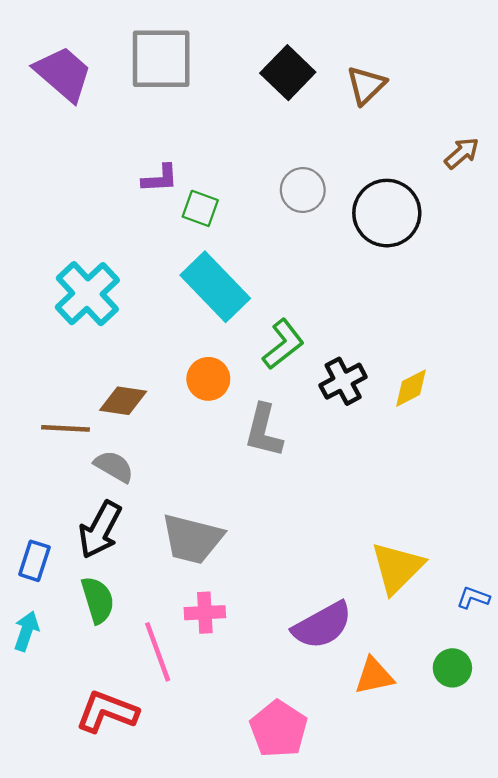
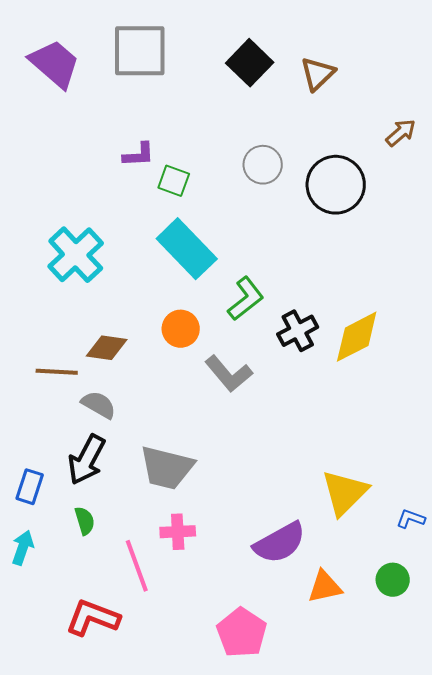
yellow diamond: (411, 388) -> (357, 337), size x1.5
gray L-shape: (264, 431) -> (229, 374), turned -54
green semicircle: (98, 600) -> (85, 521), size x0.7

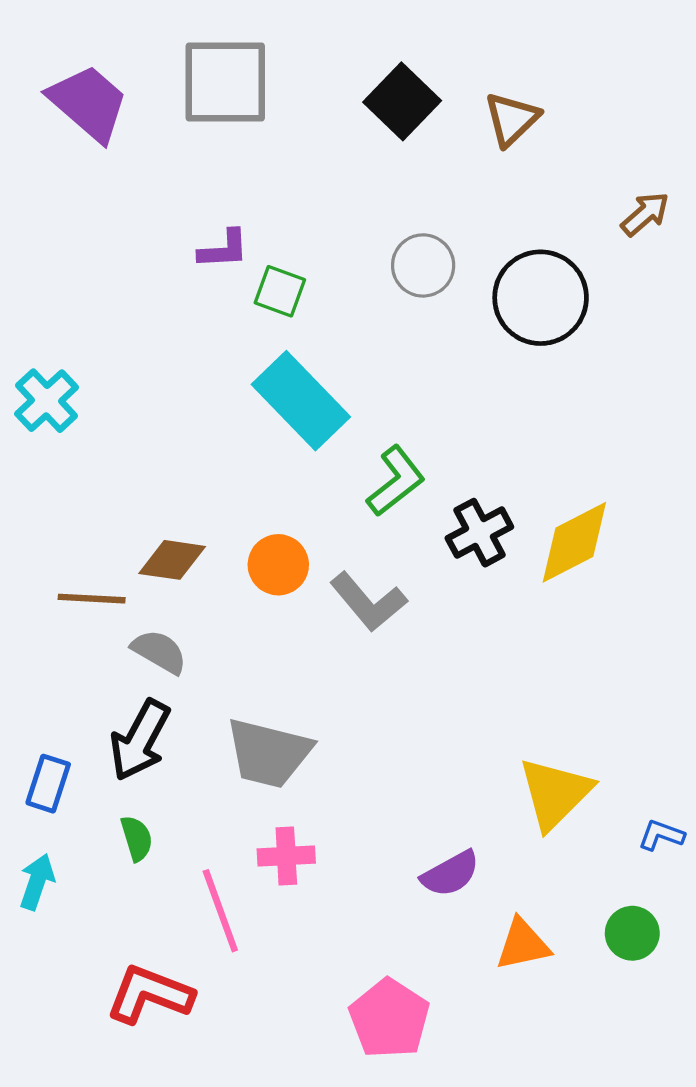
cyan cross: (76, 255) -> (47, 401), moved, size x0.7
orange circle: (181, 329) -> (278, 565), moved
purple semicircle: (280, 543) -> (450, 874), size x0.7

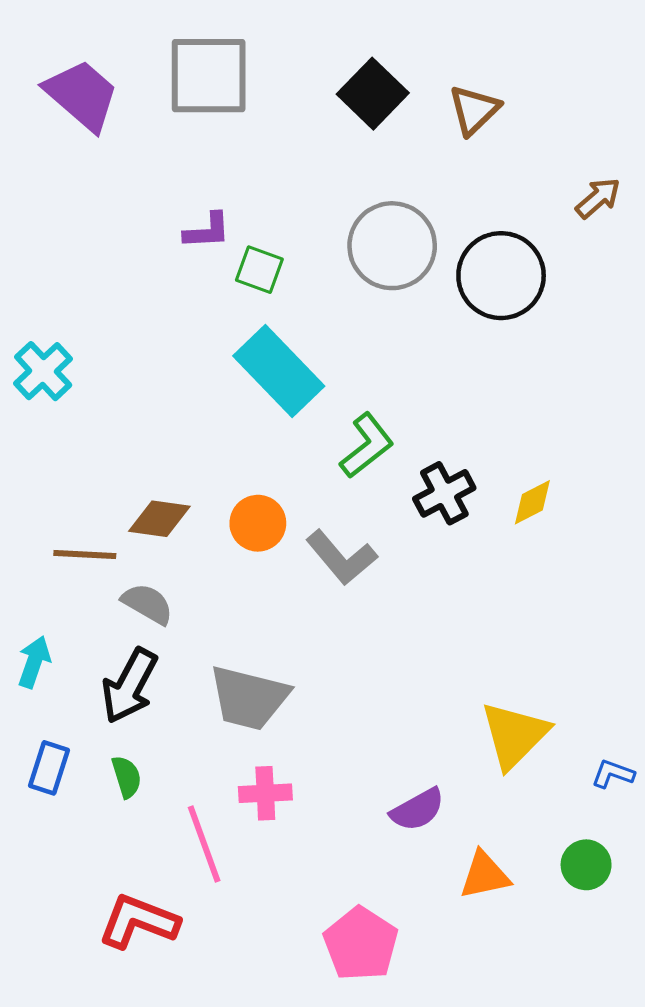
gray circle: (423, 265) -> (392, 246), size x1.5
yellow diamond: (574, 542) -> (532, 502), size x0.6
blue rectangle: (48, 784) -> (49, 768), moved
cyan arrow: (37, 882) -> (34, 662), moved

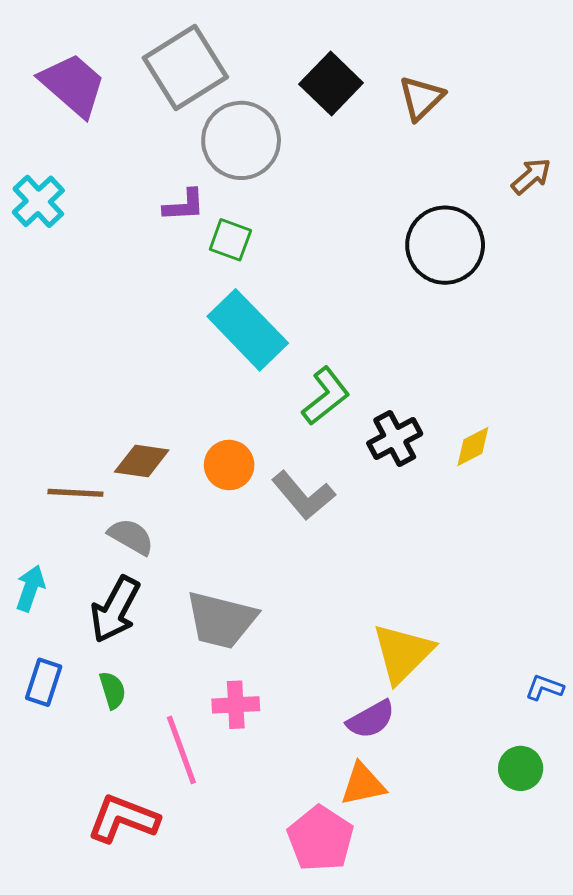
gray square: (209, 76) -> (185, 68), turned -32
gray circle: (392, 246) -> (241, 140), moved
cyan cross: (43, 371) -> (38, 201), moved
yellow triangle: (514, 735) -> (403, 653), moved
orange triangle: (485, 875) -> (363, 784), moved

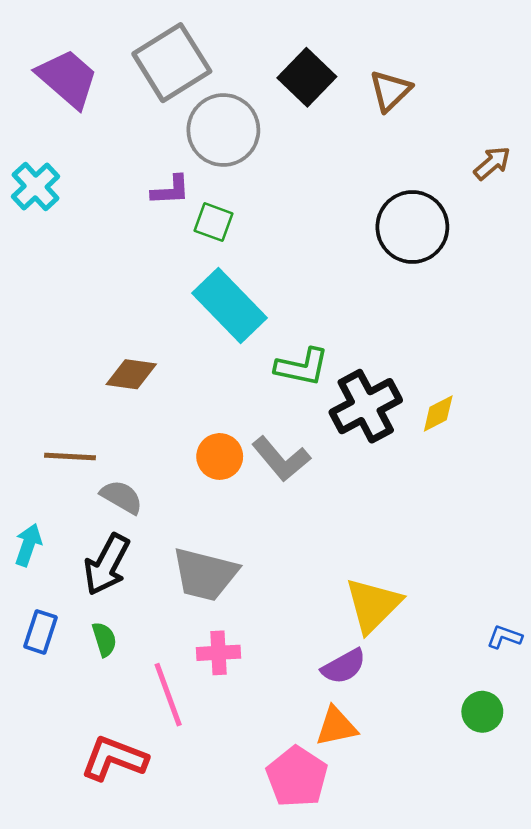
green L-shape: (326, 396) -> (302, 367), turned 50
black cross: (395, 439) -> (366, 406), size x1.4
brown diamond: (142, 461) -> (131, 374), moved
orange circle: (229, 465) -> (220, 456), moved

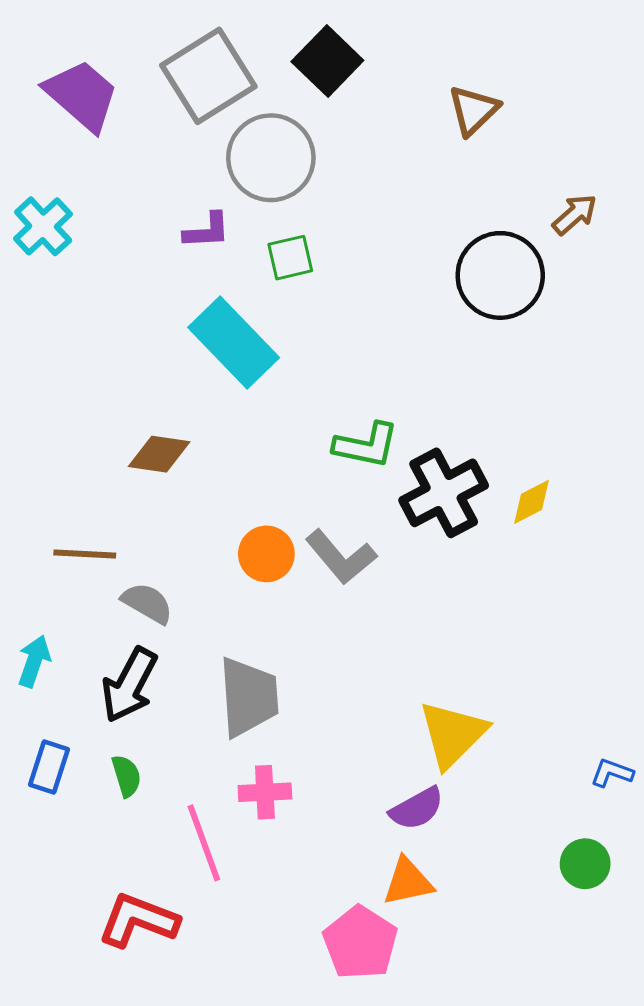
black square: (307, 77) -> (327, 61), moved
brown arrow: (492, 163) -> (575, 214), moved
green square: (214, 222) -> (290, 258), moved, turned -33
cyan rectangle: (230, 306) -> (234, 342), moved
gray trapezoid: (205, 574) -> (249, 697), turned -108

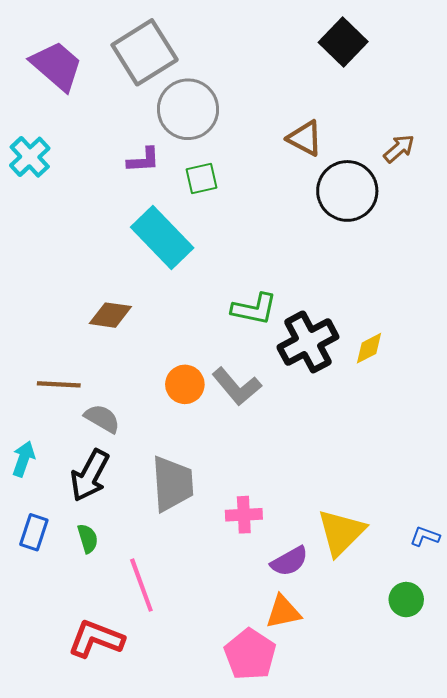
black square: (327, 61) -> (343, 42), moved
brown triangle: (473, 110) -> (305, 138), moved, turned -48
yellow triangle: (453, 734) -> (341, 532), moved
pink cross: (265, 792) -> (244, 515), moved

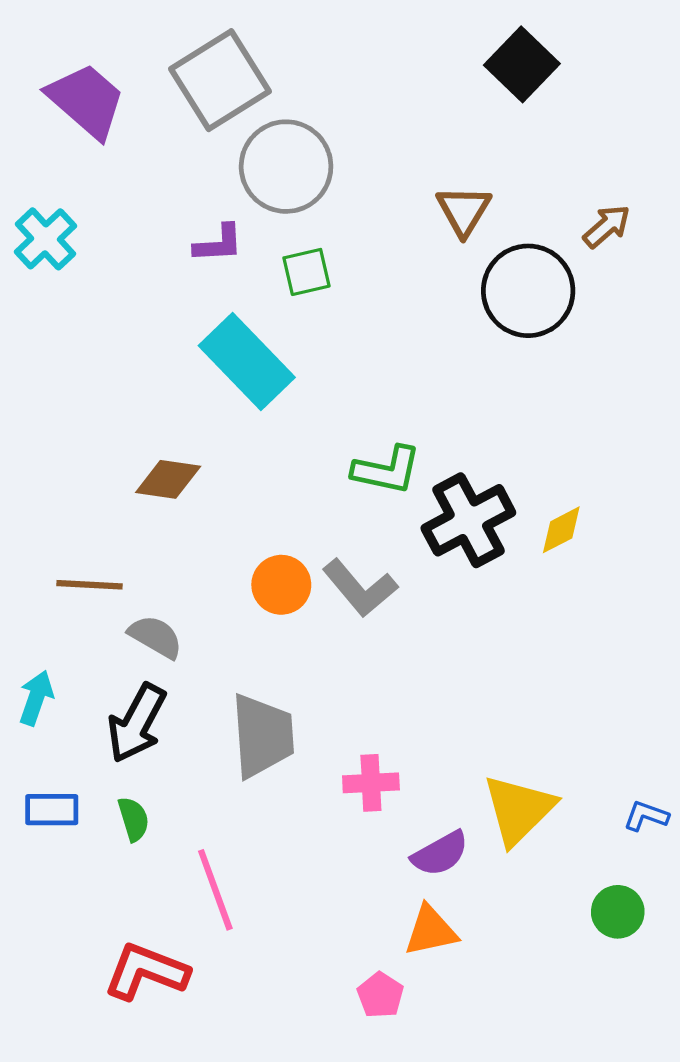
brown triangle: (305, 138) -> (464, 211), turned 33
blue rectangle: (34, 532) -> (52, 810), turned 72
pink pentagon: (250, 654) -> (380, 995), size x0.6

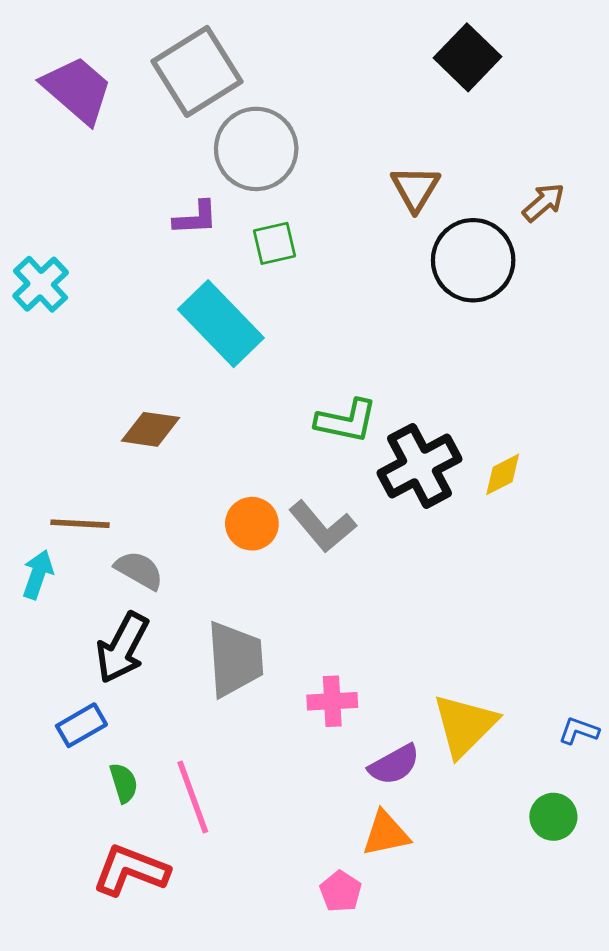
cyan cross: (45, 239) -> (41, 284), moved
cyan arrow: (36, 698) -> (38, 574), moved
blue rectangle: (52, 810) -> (81, 725), moved, turned -30
green semicircle: (134, 819) -> (124, 783), moved

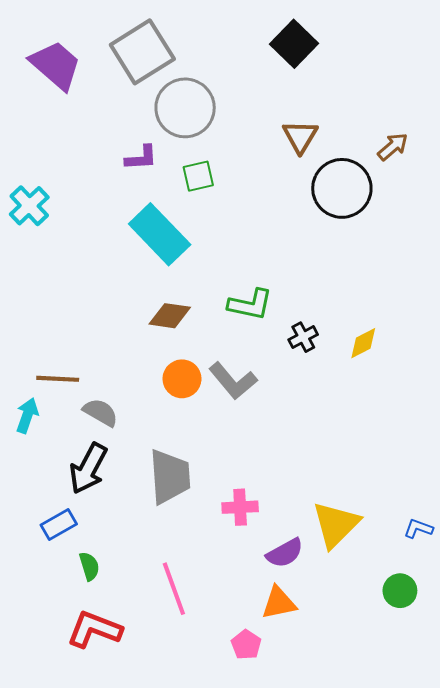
black square: (467, 57) -> (294, 44), moved
brown diamond: (150, 429) -> (170, 316), moved
black cross: (420, 466) -> (303, 337), size x0.5
pink line: (193, 797) -> (174, 589), moved

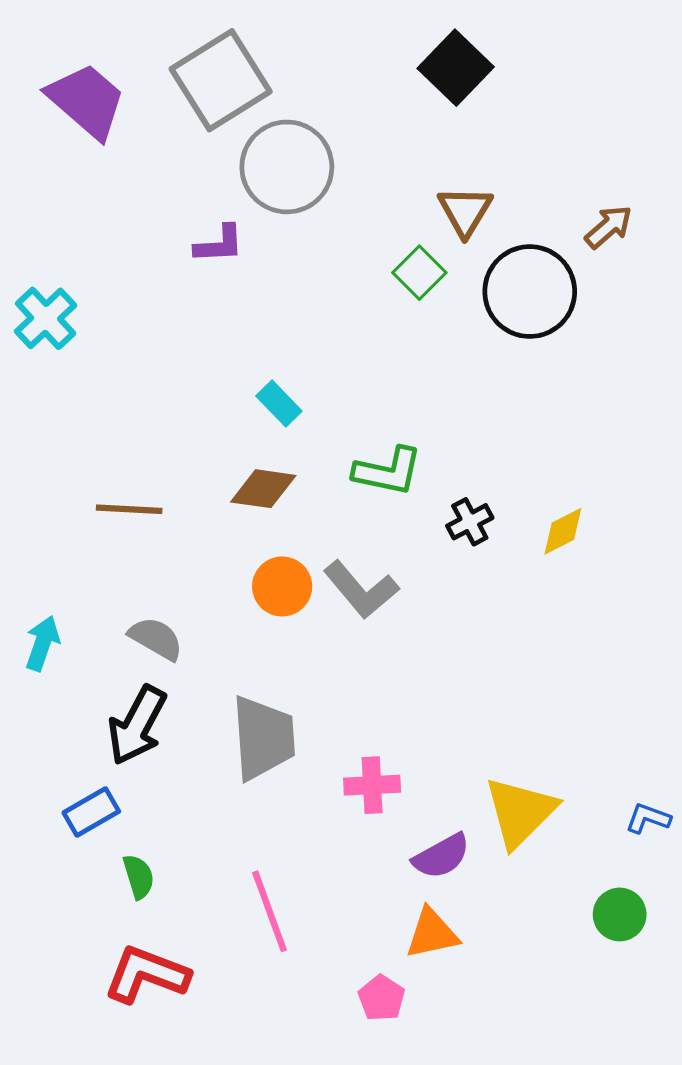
green square: (198, 176) -> (419, 273), moved, turned -32
cyan rectangle: (160, 234) -> (279, 404), moved, size x0.5
brown line: (58, 379) -> (129, 509), moved

